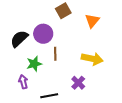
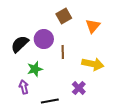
brown line: (55, 54) -> (63, 52), moved

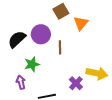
orange triangle: (93, 26) -> (81, 23), moved
yellow arrow: (93, 64) -> (97, 73), moved

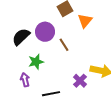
brown line: (60, 47) -> (64, 45), turned -32

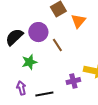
purple arrow: (25, 80) -> (21, 88), moved
purple cross: (80, 81) -> (73, 81), turned 32

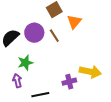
brown line: (57, 45) -> (54, 36), moved
purple arrow: (21, 88) -> (17, 81), moved

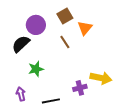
purple circle: (34, 33) -> (36, 25), moved
purple arrow: (17, 81) -> (21, 94), moved

